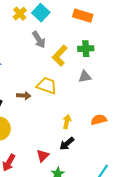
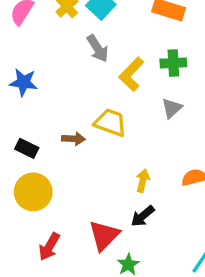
gray triangle: (85, 77) -> (172, 108), turned -32
red triangle: (43, 156) -> (104, 235), size x1.5

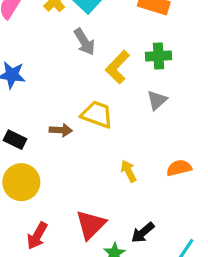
yellow arrow: (143, 181) -> (129, 171), turned -40
black arrow: (143, 216) -> (143, 233), moved

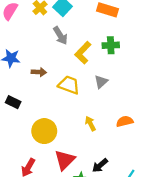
gray triangle: (157, 100) -> (101, 82), moved
brown arrow: (61, 130) -> (39, 72), moved
yellow circle: (21, 182) -> (44, 131), moved

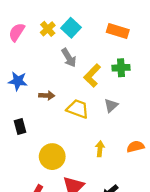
black rectangle: (13, 102) -> (20, 127), turned 48
yellow arrow: (90, 124) -> (100, 149), turned 32

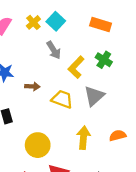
green cross: (121, 68) -> (104, 60), turned 35
gray triangle: (111, 105) -> (94, 96), size x1.5
yellow arrow: (100, 149) -> (84, 138), size x1.5

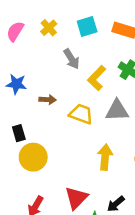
cyan square: (56, 21) -> (87, 27), moved, turned 30
gray triangle: (94, 96) -> (117, 110), turned 40
yellow circle: (38, 145) -> (33, 157), moved

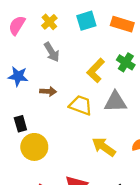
gray arrow: (72, 59) -> (52, 52), moved
yellow arrow: (105, 157) -> (104, 147), turned -60

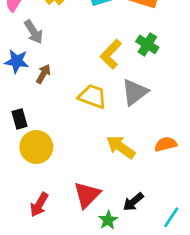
gray arrow: (52, 52) -> (34, 32), moved
brown arrow: (48, 91) -> (43, 74), moved, turned -63
gray triangle: (115, 102) -> (135, 92), turned -35

